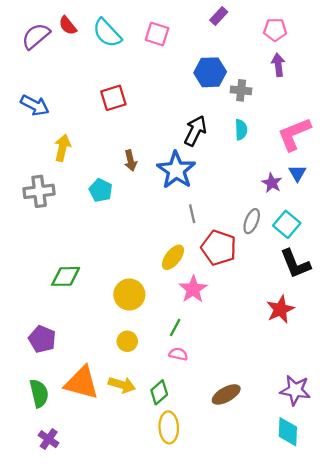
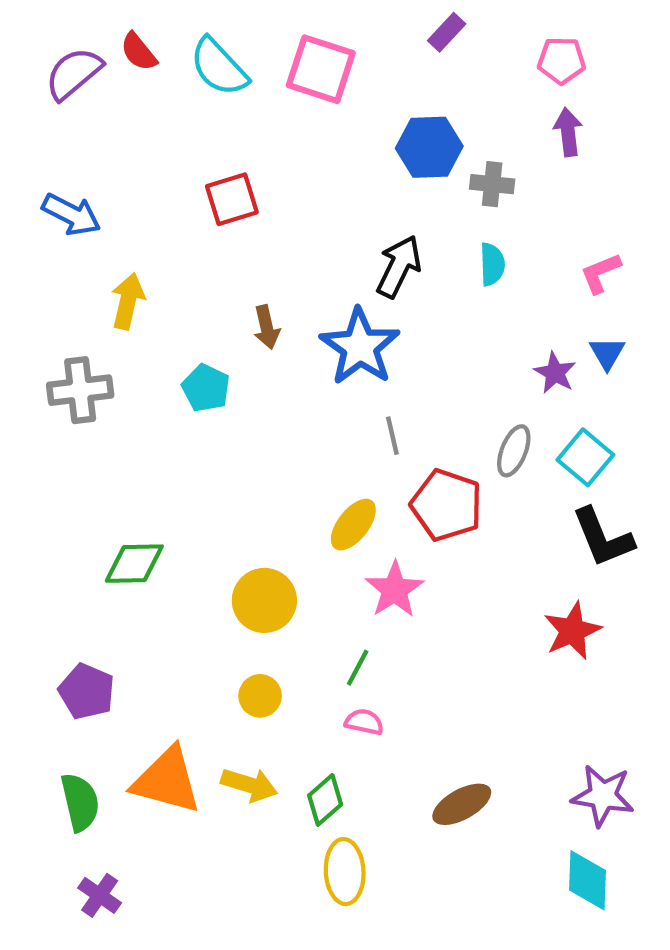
pink square: (157, 34) -> (321, 69), size x1.4
pink L-shape: (294, 134) -> (601, 273), size x0.6

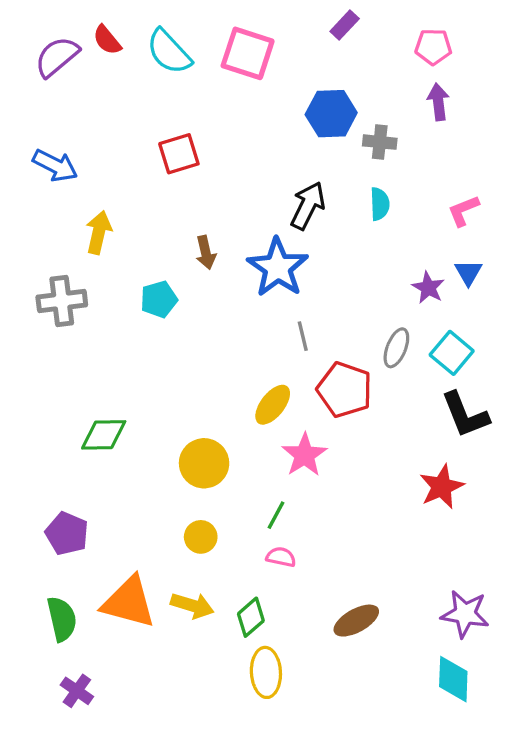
cyan pentagon: (206, 388) -> (159, 299), turned 30

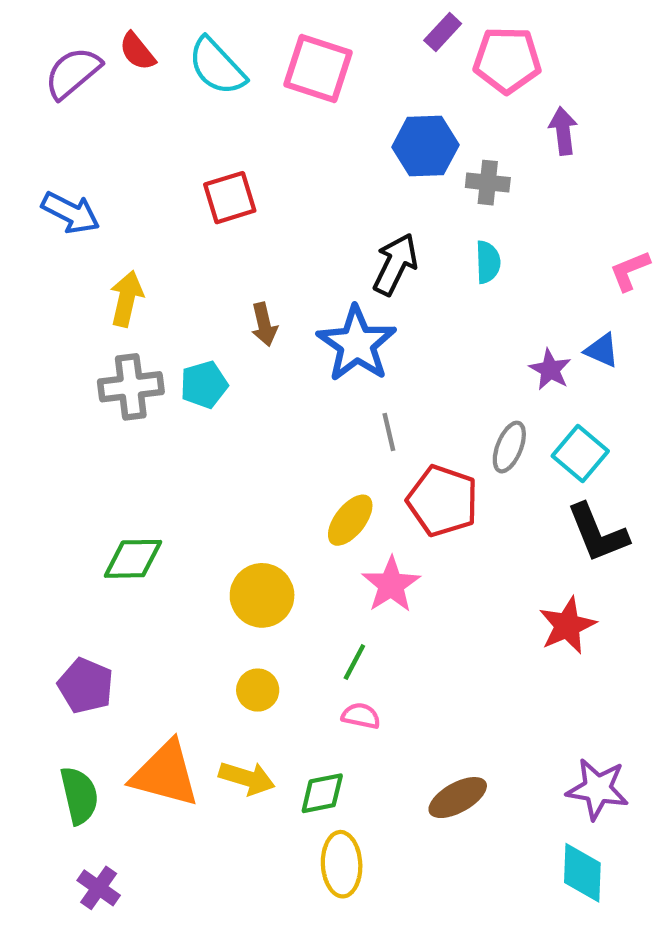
pink pentagon: (433, 47) -> (507, 60), moved, size x1.4
pink L-shape: (463, 211) -> (630, 271), moved
blue triangle: (468, 273) -> (602, 350), turned -36
gray cross: (62, 301) -> (131, 387), moved
green diamond: (251, 617) -> (322, 793), turned 30

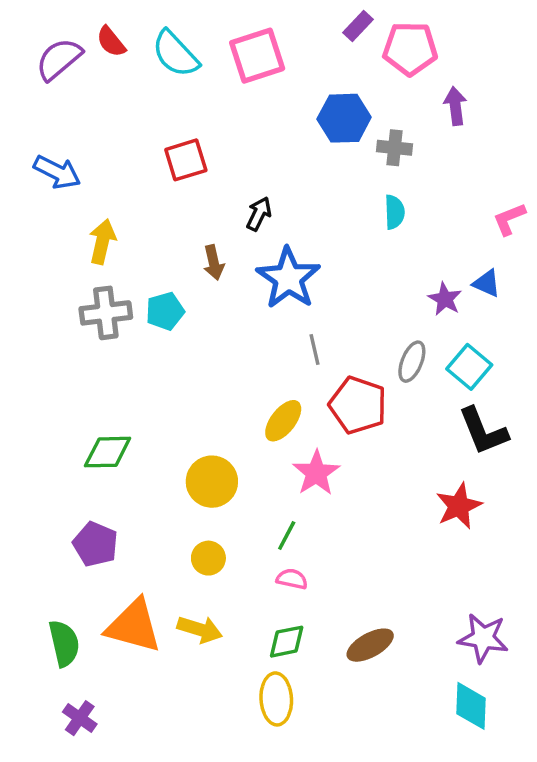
pink square: (318, 69) -> (257, 56), turned -36
black arrow: (395, 264) -> (259, 214), moved, size x0.7
purple pentagon: (86, 686) -> (95, 544), moved
green diamond: (322, 793) -> (287, 642), moved

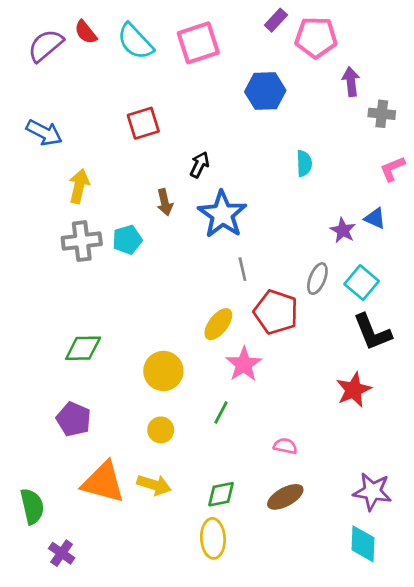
gray cross: (394, 148) -> (382, 114), moved
pink semicircle: (292, 579) -> (285, 446), moved
green semicircle: (64, 643) -> (32, 506), moved

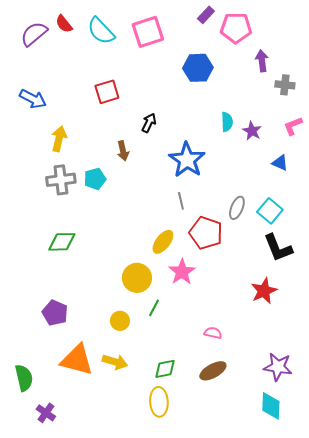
blue star: (222, 214) -> (187, 160), moved
purple star: (343, 230) -> (252, 131), moved
green diamond: (83, 348) -> (62, 242), moved
yellow circle: (163, 371) -> (137, 278), moved
green line: (221, 413) -> (154, 308), moved

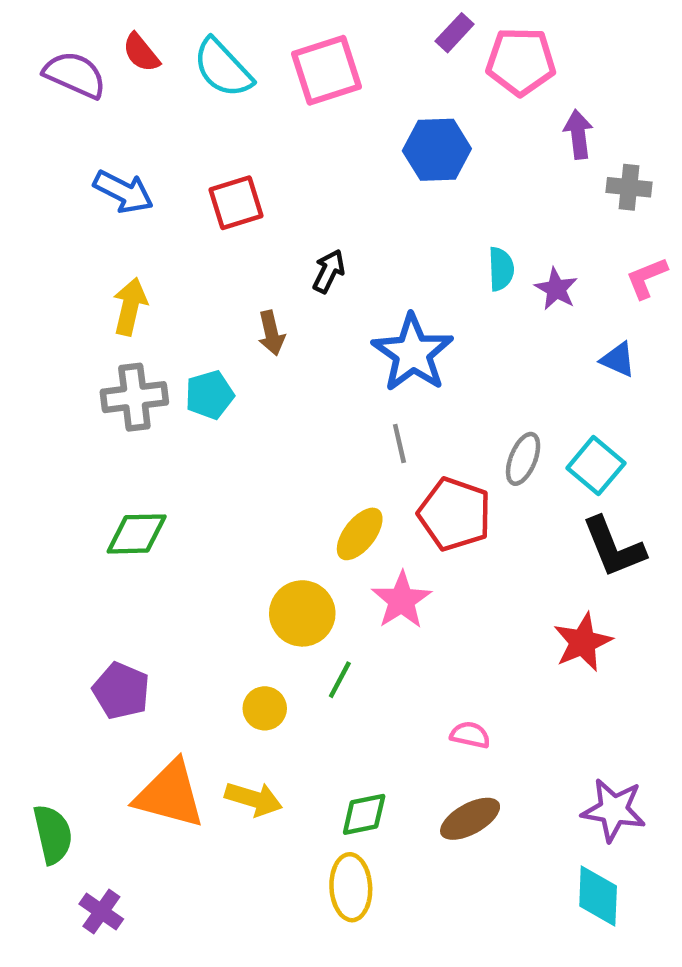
purple semicircle: (34, 34) -> (75, 75), turned 64
blue arrow: (33, 99) -> (123, 192), moved

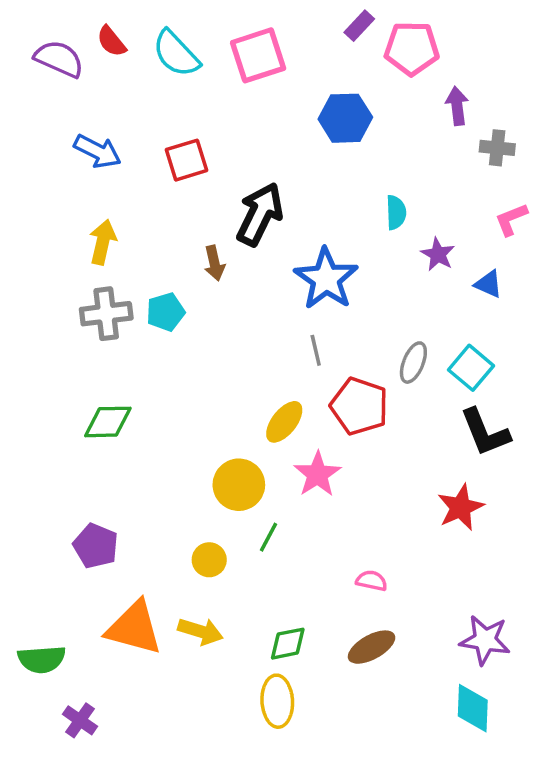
black arrow: (329, 271) -> (260, 214), size x1.8
purple star: (556, 289) -> (438, 254), moved
green semicircle: (53, 834) -> (42, 659), turned 99

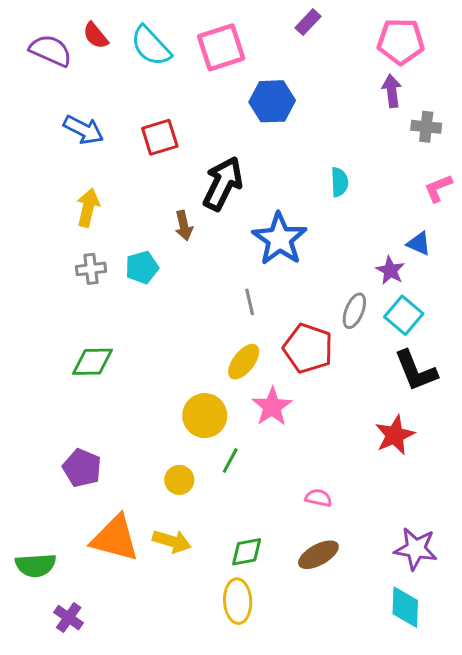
pink pentagon: (412, 48) -> (401, 41), moved
blue hexagon: (345, 118) -> (272, 101), moved
purple star: (438, 254) -> (390, 270), moved
gray cross: (106, 314) -> (91, 269), size x0.7
gray line: (316, 350) -> (250, 302), moved

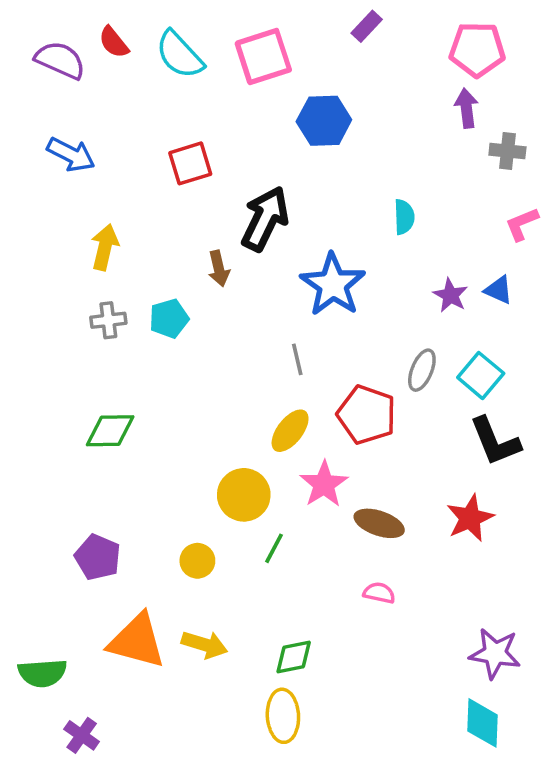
blue arrow: (84, 130) -> (71, 155), moved
purple star: (390, 270) -> (450, 295), moved
yellow circle: (179, 480) -> (197, 561), moved
brown ellipse: (318, 555) -> (379, 523), moved, turned 48

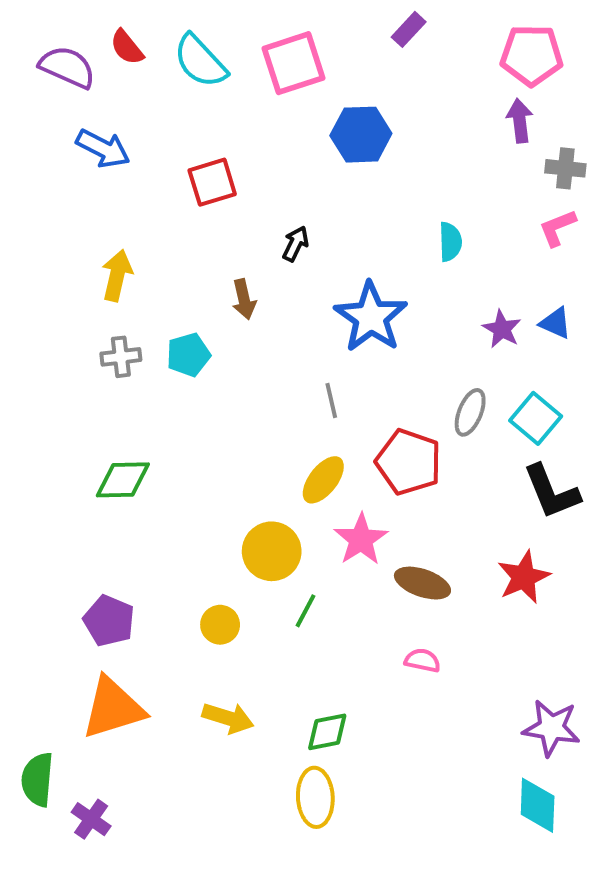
blue arrow: (71, 155) -> (103, 148), moved
black arrow: (265, 219) -> (295, 244), size x0.5
pink L-shape: (522, 224) -> (557, 228), moved
orange triangle: (137, 641) -> (113, 708), moved, turned -32
green semicircle: (42, 673) -> (38, 779), moved, turned 99

